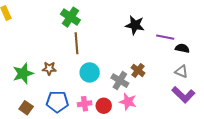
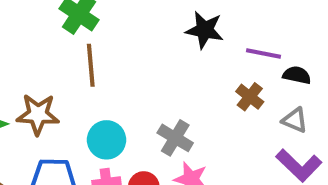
brown star: (49, 68) -> (38, 114), size x1.5
brown cross: (138, 70) -> (250, 97), moved
cyan circle: (90, 72) -> (107, 140), moved

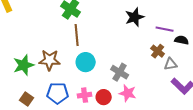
black star: (205, 30) -> (135, 17), turned -30
gray triangle: (295, 120) -> (171, 64), moved, turned -32
cyan circle: (107, 140) -> (86, 62), moved

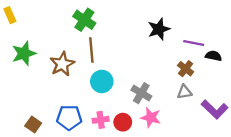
brown star: (50, 60) -> (62, 64), moved, turned -30
gray triangle: (171, 64) -> (184, 92), moved
green star: (24, 65) -> (24, 54), moved

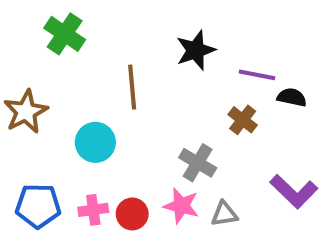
brown line: (91, 50) -> (132, 87), moved
gray triangle: (184, 92) -> (224, 214), moved
gray cross: (141, 93) -> (198, 163), moved

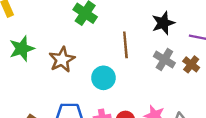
gray cross: (198, 163) -> (164, 60), moved

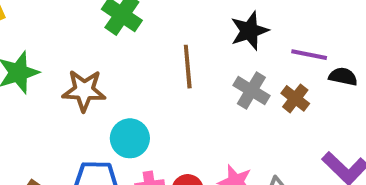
brown star: (62, 60) -> (84, 90), turned 30
cyan circle: (103, 78) -> (130, 138), moved

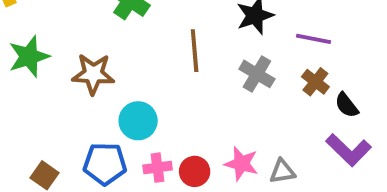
black semicircle: (343, 77) -> (347, 105), moved, turned -140
brown cross: (295, 98) -> (315, 82), moved

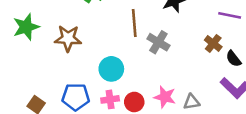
purple line: (313, 39) -> (230, 15), moved
gray cross: (257, 74) -> (158, 42), moved
cyan circle: (138, 121) -> (111, 69), moved

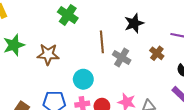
brown cross: (213, 43) -> (157, 53), moved

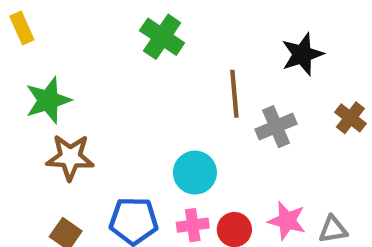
brown star: (48, 54) -> (70, 157), moved
gray cross: (122, 57) -> (276, 127), turned 36

